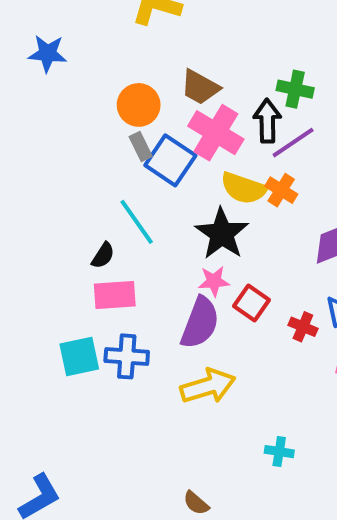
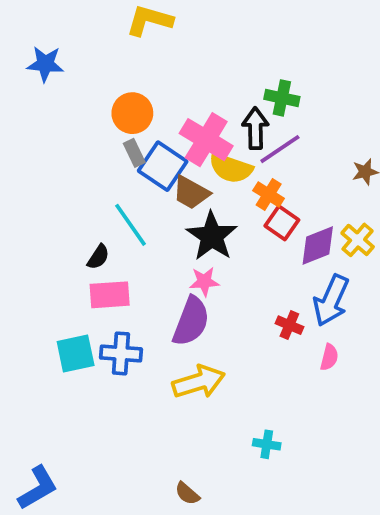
brown trapezoid: (200, 87) -> (191, 193), moved
yellow semicircle: (244, 188) -> (231, 168), moved
red square: (251, 303) -> (282, 223), moved

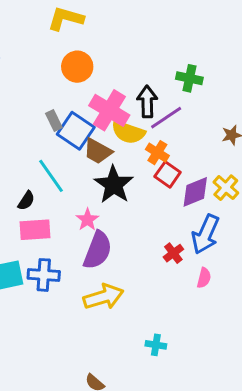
green cross: (282, 98) -> (189, 78), moved
orange circle: (132, 113) -> (77, 67), moved
pink star: (204, 282) -> (87, 220), moved, turned -30
red cross: (289, 325) -> (173, 253), turned 30

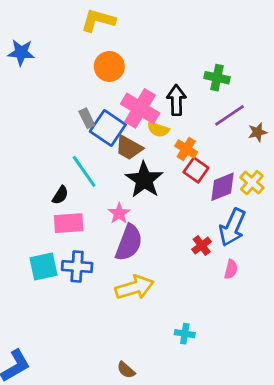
purple line: (166, 118) -> (230, 115), moved
yellow semicircle: (128, 132) -> (158, 129), size x0.7

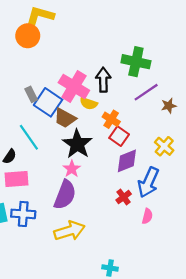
orange circle: (109, 66) -> (28, 36), moved
green cross: (217, 78) -> (136, 62), size x1.4
purple diamond: (223, 187) -> (127, 161), moved
pink star: (119, 213) -> (72, 169), moved

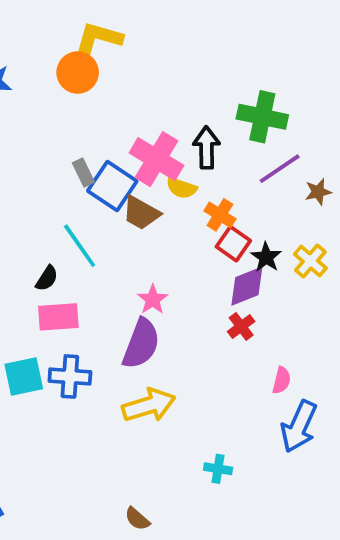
black star: (77, 144) -> (266, 257), moved, size x0.6
blue arrow: (148, 182) -> (299, 426), moved
red cross: (124, 197) -> (241, 326), moved

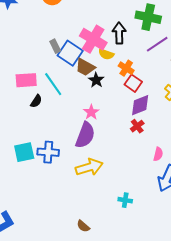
black star: (266, 257) -> (96, 80), moved
pink rectangle: (58, 317) -> (26, 80), moved

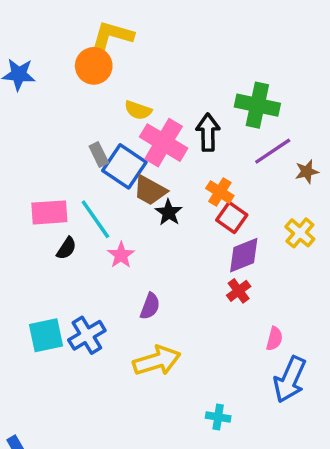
yellow semicircle: (106, 54) -> (138, 110), moved
pink star: (91, 112) -> (121, 255), moved
purple semicircle: (85, 135) -> (150, 306), size x0.6
blue cross: (48, 152) -> (87, 335), turned -35

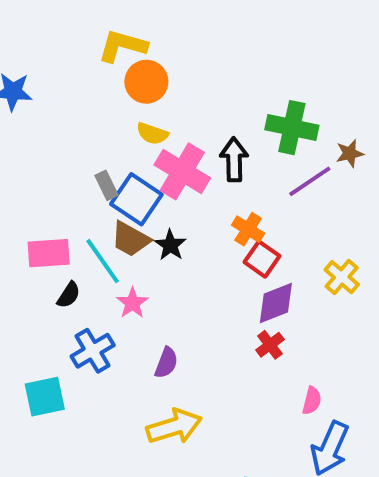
orange circle: (94, 66) -> (146, 82), moved
brown star: (307, 172) -> (350, 153), moved
brown trapezoid: (150, 190) -> (130, 239), moved
black star: (169, 212) -> (170, 245), moved
blue cross: (87, 335) -> (93, 351), moved

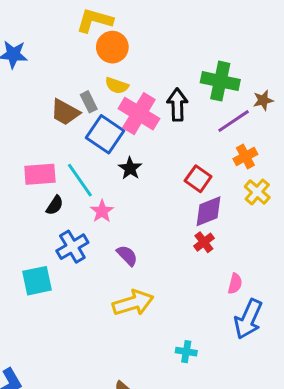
gray rectangle: (107, 185) -> (89, 102), moved
orange cross: (248, 229) -> (245, 156), moved, turned 30
brown trapezoid: (130, 239) -> (65, 112), moved
purple semicircle: (166, 363) -> (127, 256), turned -65

